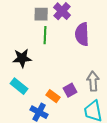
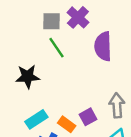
green line: (45, 35) -> (57, 48), turned -36
cyan rectangle: (19, 86) -> (36, 119), moved, turned -72

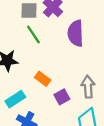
orange rectangle: (67, 124) -> (43, 79), moved

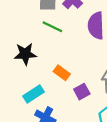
green line: (33, 34) -> (52, 27), turned -30

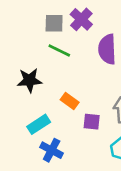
purple square: (82, 92) -> (92, 122), turned 35

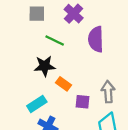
gray square: (54, 23) -> (37, 14), moved
black star: (30, 80) -> (45, 66), moved

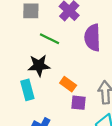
orange rectangle: (64, 84) -> (68, 84), moved
cyan rectangle: (37, 104) -> (27, 90), moved, turned -72

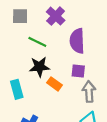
black star: (39, 65) -> (39, 67), moved
purple square: (79, 103) -> (78, 71), moved

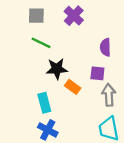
purple semicircle: (77, 41) -> (105, 47), moved, size x0.7
green line: (37, 42) -> (41, 43), moved
cyan rectangle: (17, 89) -> (44, 103), moved

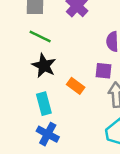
black star: (57, 69) -> (44, 66), moved, turned 30

